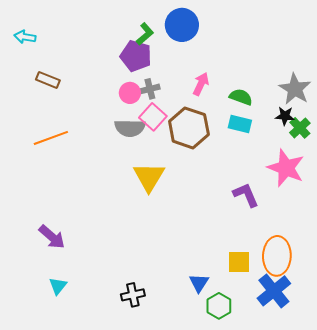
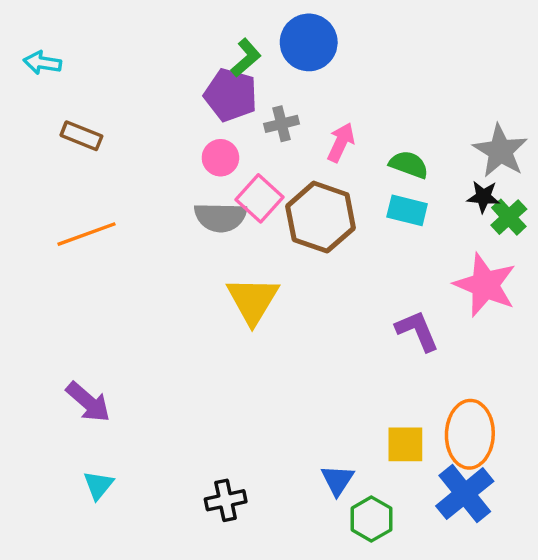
gray cross: (150, 89) -> (282, 124), moved

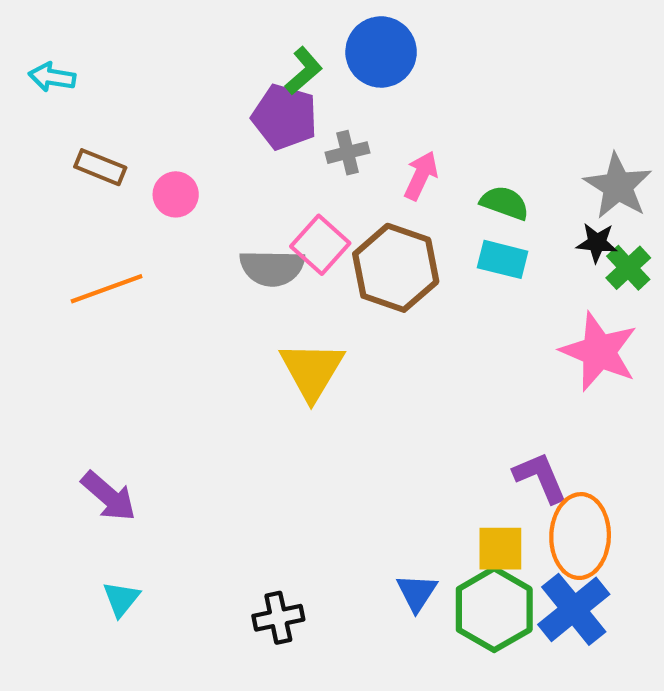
pink circle: (220, 158) -> (176, 194), moved
purple L-shape: (417, 331) -> (540, 477), moved
green hexagon: (371, 519) -> (494, 609), moved, size x1.5

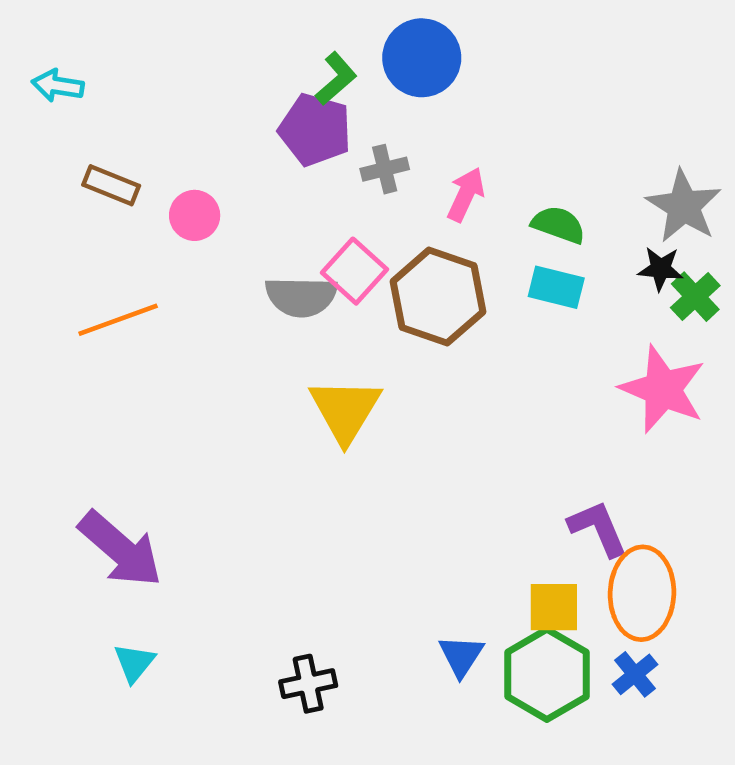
purple arrow: (109, 496) -> (120, 549), size x1.4
blue cross: (574, 609) -> (635, 674), size x0.6

